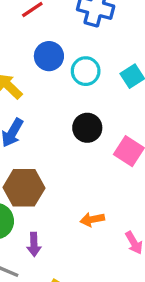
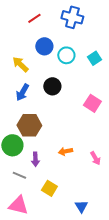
black circle: (87, 128) -> (52, 86), moved
orange arrow: (92, 219) -> (65, 151), moved

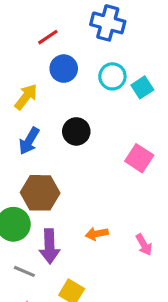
red line: (34, 18) -> (48, 37), moved
cyan circle: (66, 55) -> (112, 76), moved
yellow arrow: (20, 64) -> (26, 97), turned 84
purple arrow: (35, 159) -> (50, 246), size x1.5

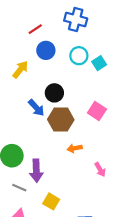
blue arrow: (29, 141) -> (36, 108), moved, turned -72
brown hexagon: (40, 193) -> (61, 120), moved
orange arrow: (97, 234) -> (75, 148), moved

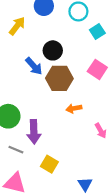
cyan square: (99, 63) -> (97, 32), moved

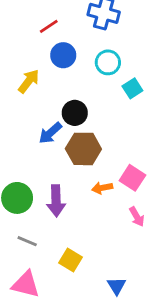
blue arrow: (34, 66) -> (50, 133), turned 90
pink square: (97, 69) -> (132, 178), moved
purple arrow: (34, 132) -> (56, 201), moved

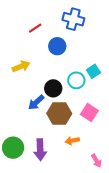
blue circle: (63, 55) -> (57, 46), moved
cyan circle: (108, 62) -> (76, 80), moved
yellow arrow: (29, 81) -> (21, 66), turned 30
pink square: (132, 178) -> (89, 113), moved

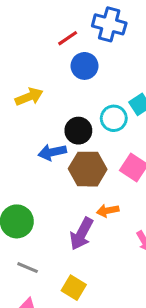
red line: (35, 28) -> (68, 38), moved
blue arrow: (36, 102) -> (52, 152), turned 30
purple arrow: (40, 150) -> (81, 234), moved, turned 30

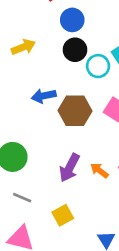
black circle: (78, 131) -> (75, 50), moved
orange arrow: (108, 211) -> (99, 170), moved, turned 48
yellow square: (74, 288) -> (63, 215), turned 30

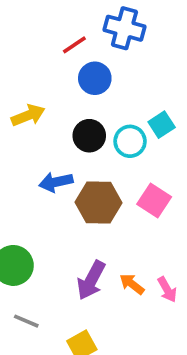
black circle: (75, 50) -> (89, 136), moved

